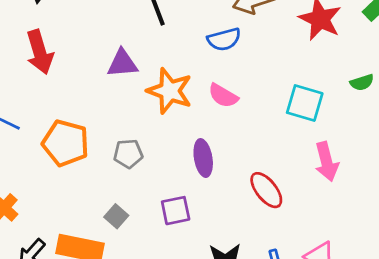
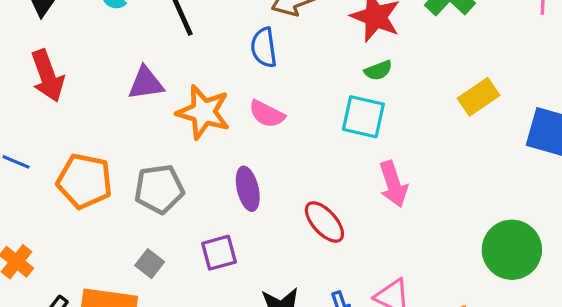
blue semicircle: (224, 39) -> (264, 48), turned 100
green semicircle: (362, 82) -> (378, 70), moved
gray pentagon: (128, 154) -> (159, 189), size x1.4

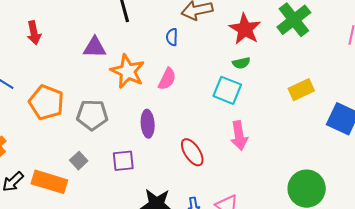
blue semicircle: (264, 48) -> (172, 37), size x0.7
red arrow: (47, 76) -> (34, 33), size x0.7
pink semicircle: (267, 114) -> (167, 79), turned -100

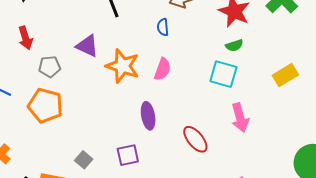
purple triangle: (95, 47) -> (87, 46), turned 30
yellow rectangle: (301, 90) -> (285, 75), moved
gray pentagon: (92, 115) -> (50, 67), moved, size x0.7

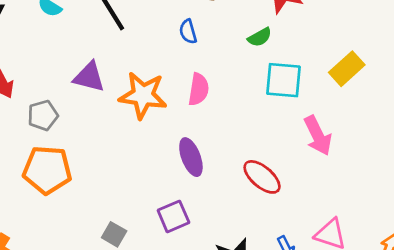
green semicircle: (234, 45) -> (260, 37), moved
yellow rectangle: (285, 75) -> (347, 69), moved

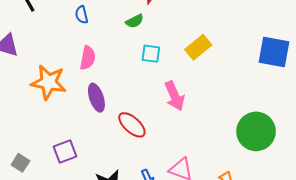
cyan square: (283, 80) -> (151, 54), size x0.7
orange star: (143, 95) -> (49, 82), moved
purple ellipse: (191, 157) -> (96, 98), moved

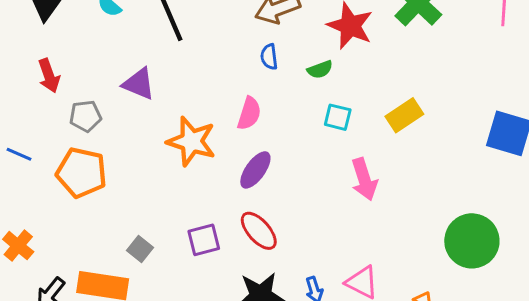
blue semicircle: (82, 15) -> (269, 57), moved
purple ellipse: (96, 98) -> (255, 170), turned 48
red ellipse: (132, 125) -> (259, 231), moved

